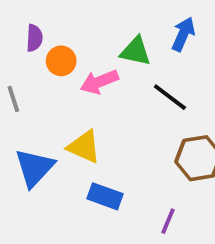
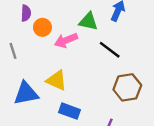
blue triangle: (34, 168) -> (26, 93), turned 36

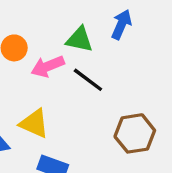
black line: (110, 50) -> (88, 80), moved

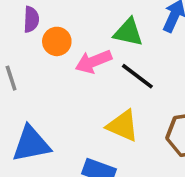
yellow triangle: (34, 123) -> (123, 126), moved

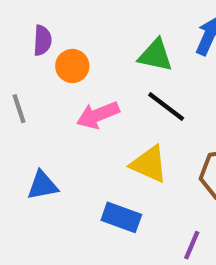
pink arrow: (93, 62) -> (98, 115), moved
blue triangle: (31, 144) -> (42, 185), size x0.7

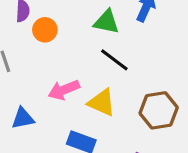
pink arrow: (98, 115) -> (64, 90), moved

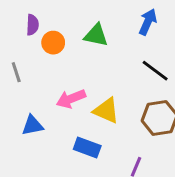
green triangle: (106, 22) -> (96, 35), moved
black line: (114, 60) -> (155, 71), moved

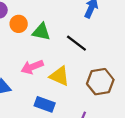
green triangle: (96, 35) -> (41, 32), moved
black line: (155, 71) -> (76, 43), moved

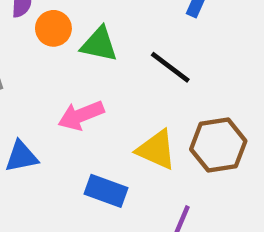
yellow triangle: (59, 76) -> (156, 150), moved

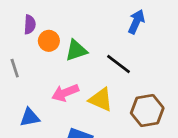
green triangle: (99, 44) -> (76, 50), turned -30
yellow triangle: (156, 150) -> (101, 100), moved

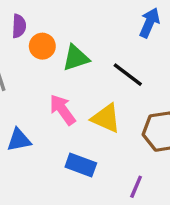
pink arrow: (65, 93) -> (62, 110), turned 76

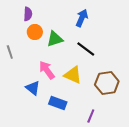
blue arrow: (149, 23) -> (82, 18), moved
purple semicircle: (19, 26) -> (28, 14), moved
blue triangle: (19, 140) -> (33, 88), moved, turned 49

